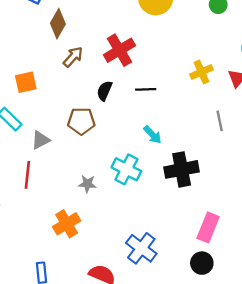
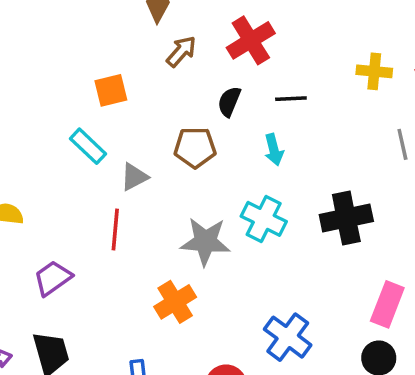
yellow cross: (202, 72) -> (374, 71), turned 30
cyan arrow: (152, 135) -> (274, 150), moved, turned 30
gray star: (87, 184) -> (205, 242), size x1.8

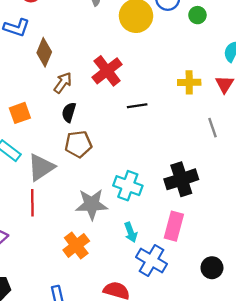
black semicircle: (229, 102) -> (69, 112), moved
cyan arrow: (274, 150) -> (131, 232), moved
gray triangle: (134, 177) -> (41, 167), size x1.5
pink rectangle: (387, 304) -> (174, 226), moved

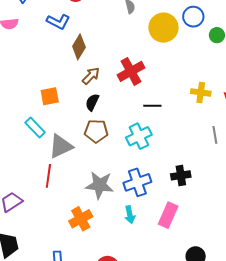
black cross: (181, 179) -> (181, 175), size x0.7
cyan cross: (128, 186) -> (139, 136), moved, turned 35
blue cross: (152, 260) -> (137, 182), moved, turned 32

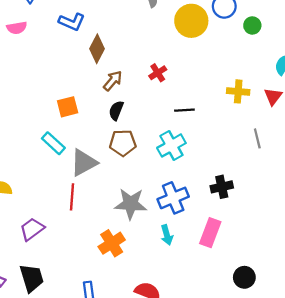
red cross: (131, 71) -> (158, 73), size x0.6

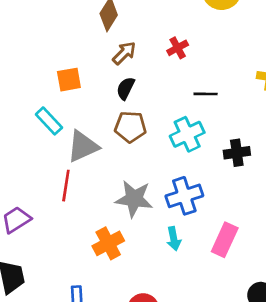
black cross: (222, 187) -> (237, 153), moved

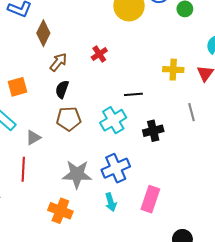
black line: (206, 94) -> (133, 94), moved
gray triangle: (83, 146) -> (33, 138), size x0.6
orange cross: (108, 243) -> (60, 211), turned -35

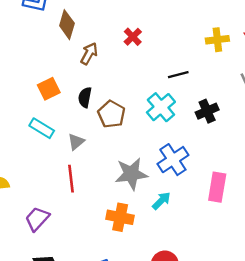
black semicircle: (62, 89) -> (85, 97), moved
brown pentagon: (69, 119) -> (111, 114), turned -30
cyan arrow: (111, 202) -> (161, 201), moved, turned -108

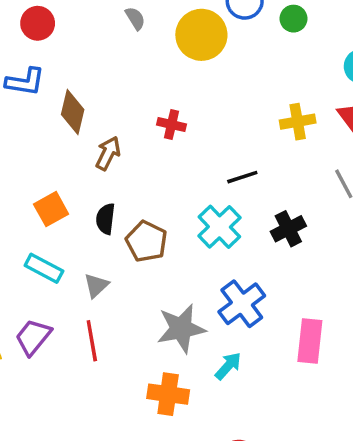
red cross: (133, 37) -> (172, 124), turned -30
purple trapezoid: (37, 219) -> (33, 337), moved

